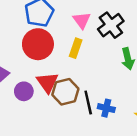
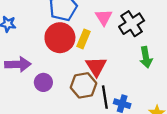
yellow rectangle: (76, 48) -> (84, 39), moved
red triangle: (47, 82) -> (96, 66), moved

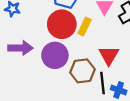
red triangle: (96, 66) -> (109, 55), moved
purple circle: (43, 82) -> (55, 55), moved, size x1.5

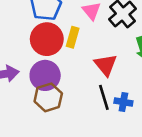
brown hexagon: (82, 71) -> (48, 97), moved

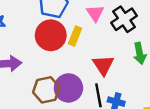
purple circle: (45, 75) -> (68, 88), moved

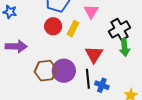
black cross: (124, 19) -> (120, 29), moved
red circle: (51, 35) -> (53, 26), size x0.7

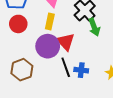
yellow rectangle: (73, 29) -> (50, 21), moved
purple circle: (64, 71) -> (48, 46), moved

